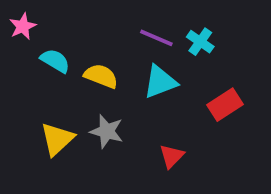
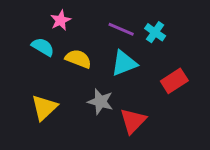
pink star: (23, 26) -> (61, 20), moved
gray star: (107, 131) -> (100, 102), moved
red triangle: (172, 156) -> (133, 121), size x1.4

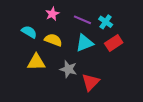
pink star: (61, 20) -> (52, 14), moved
red rectangle: (174, 81) -> (114, 43), moved
yellow triangle: (44, 107) -> (36, 62), moved, turned 42

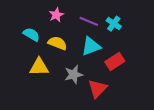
red rectangle: (114, 43) -> (115, 62), moved
gray star: (68, 69) -> (74, 75), turned -30

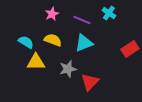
cyan cross: (114, 24) -> (109, 13), moved
cyan semicircle: (31, 34) -> (26, 42), moved
red rectangle: (115, 62) -> (130, 49), moved

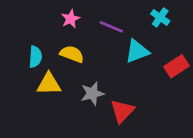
cyan cross: (109, 13) -> (160, 17), moved
cyan semicircle: (26, 42) -> (35, 57), turned 63
cyan triangle: (84, 43) -> (137, 51), moved

